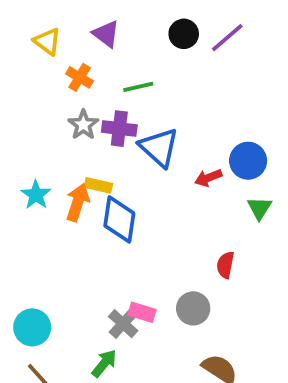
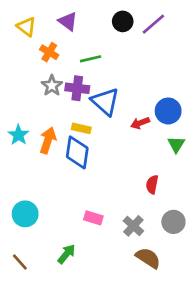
yellow rectangle: (98, 185) -> (81, 128), moved
gray circle: (193, 308) -> (173, 222), moved
gray cross: (123, 324) -> (133, 226), moved
cyan circle: (32, 327) -> (25, 214), moved

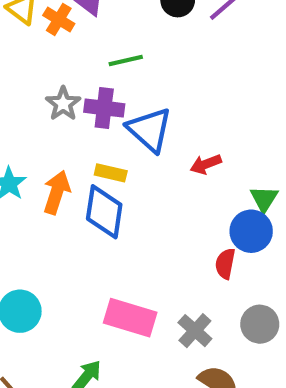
orange cross: (49, 52) -> (59, 19), moved
blue circle: (168, 111) -> (251, 231), moved
pink rectangle: (93, 218) -> (130, 318), size x1.6

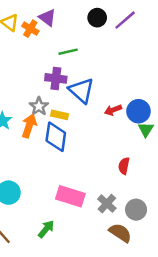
gray star: (63, 104) -> (39, 106), moved
blue circle: (251, 231) -> (138, 111), moved
gray circle: (260, 324) -> (136, 210), moved

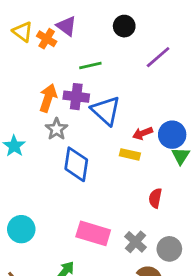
purple line: (125, 20) -> (158, 57), moved
yellow rectangle: (60, 115) -> (130, 154), moved
orange arrow: (29, 126) -> (48, 98), moved

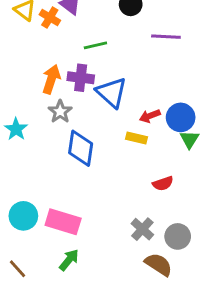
purple line: (158, 57) -> (166, 37), turned 44
red semicircle: (155, 198) -> (163, 184), turned -120
pink rectangle: (93, 233) -> (63, 222), moved

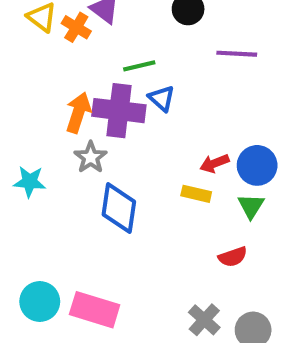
purple cross: (81, 78) -> (119, 111), size x1.4
blue triangle: (112, 92) -> (162, 98), moved, size x0.6
cyan star: (16, 129) -> (30, 182), turned -30
green triangle: (189, 139) -> (251, 206), moved

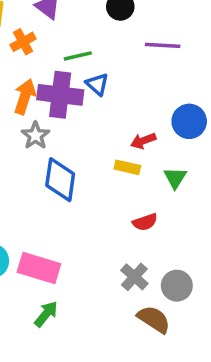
orange cross: (76, 27) -> (23, 42), moved, turned 30
blue circle: (257, 165) -> (189, 121), moved
red semicircle: (233, 257) -> (145, 222), moved

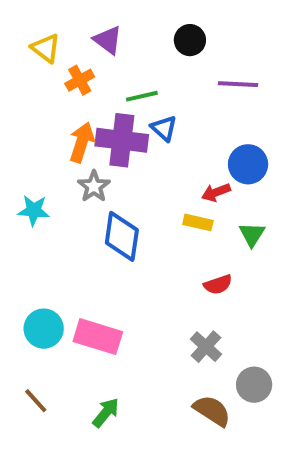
blue circle: (189, 121) -> (248, 164), moved
gray circle: (177, 286) -> (254, 385), moved
green arrow: (46, 314) -> (106, 413), moved
brown semicircle: (154, 319) -> (212, 411), moved

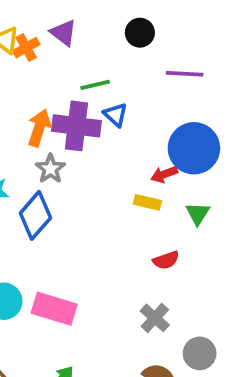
orange cross: (80, 80) -> (26, 48), moved
blue circle: (248, 164) -> (194, 148), size x1.4
blue diamond: (122, 236) -> (35, 215), moved, turned 33

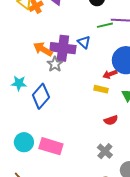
green line: (95, 85) -> (105, 25), moved
orange arrow: (39, 128) -> (43, 49), turned -78
gray star: (50, 169) -> (55, 64), moved

